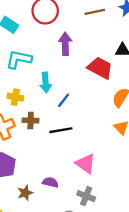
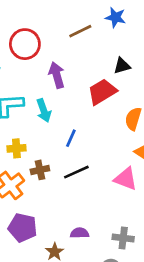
red trapezoid: (100, 68) -> (102, 92), turned -45
cyan arrow: (46, 83) -> (44, 111), moved
pink triangle: (86, 164) -> (126, 179), moved

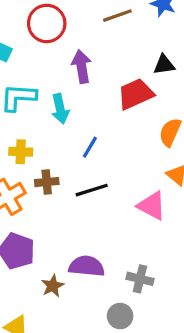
purple semicircle: (80, 233) -> (87, 266), size x1.5

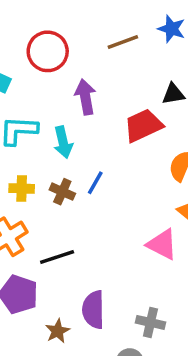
brown cross: (47, 182) -> (62, 192), moved, turned 30
black line: (92, 190) -> (57, 257), moved
purple semicircle: (87, 266) -> (93, 310), turned -96

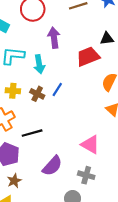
pink triangle: (162, 244) -> (90, 144), moved
purple semicircle: (93, 310) -> (52, 166), turned -140
brown star: (58, 331) -> (14, 181), moved

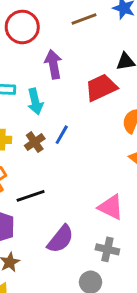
brown cross: (37, 94) -> (35, 142), turned 32

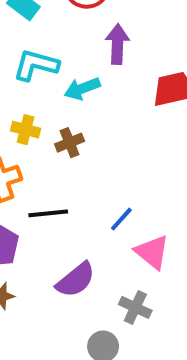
cyan arrow: (35, 102) -> (82, 89), turned 70
blue line: (62, 135) -> (121, 219), moved

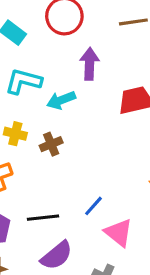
black line: (48, 213) -> (43, 218), moved

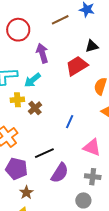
yellow cross: (15, 134) -> (17, 100), moved
blue line: (94, 206) -> (70, 122), moved

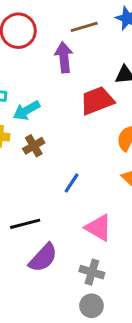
purple arrow: (42, 53) -> (64, 57), moved
brown cross: (35, 108) -> (34, 146), moved
gray circle: (83, 200) -> (91, 306), moved

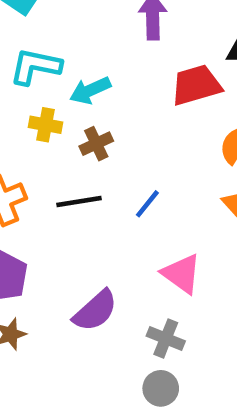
black line: (25, 224) -> (79, 201), moved

